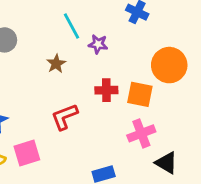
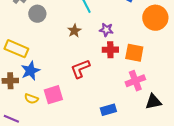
purple star: (98, 44) -> (106, 30), moved
orange circle: (169, 65) -> (155, 18), moved
black triangle: (166, 163) -> (153, 102), turned -42

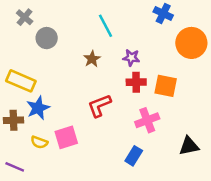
pink cross: (135, 81) -> (147, 120), moved
blue rectangle: (108, 110) -> (134, 156), turned -42

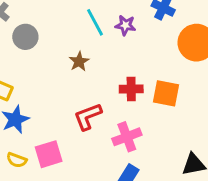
purple star: (131, 58) -> (125, 25), moved
pink cross: (147, 120) -> (127, 137), moved

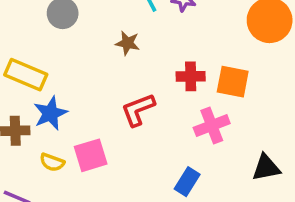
brown star: (79, 61) -> (128, 43), turned -30
pink cross: (127, 137) -> (212, 125), moved

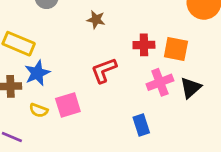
black triangle: (266, 168) -> (191, 88), moved, turned -30
blue rectangle: (187, 182) -> (141, 125), turned -50

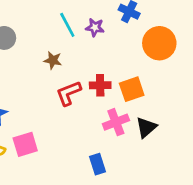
orange square: (176, 49) -> (132, 89), turned -30
red L-shape: (104, 70) -> (69, 93), moved

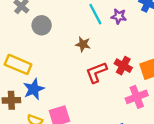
red cross: (100, 85) -> (123, 66), turned 30

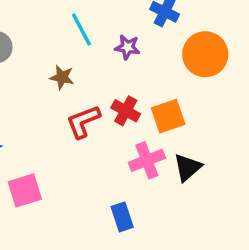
purple star: (119, 16) -> (127, 47), moved

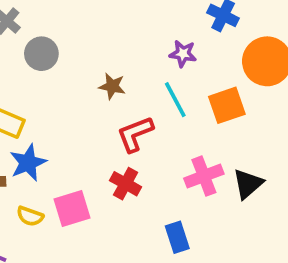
cyan line: (81, 29) -> (175, 100), moved
red cross: (126, 111) -> (126, 184), moved
orange square: (168, 116) -> (227, 105), moved

